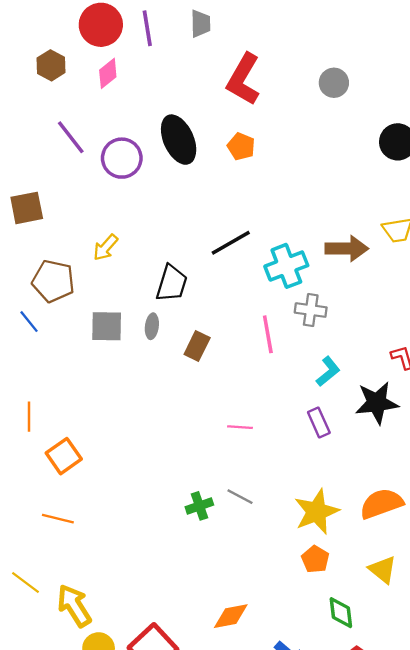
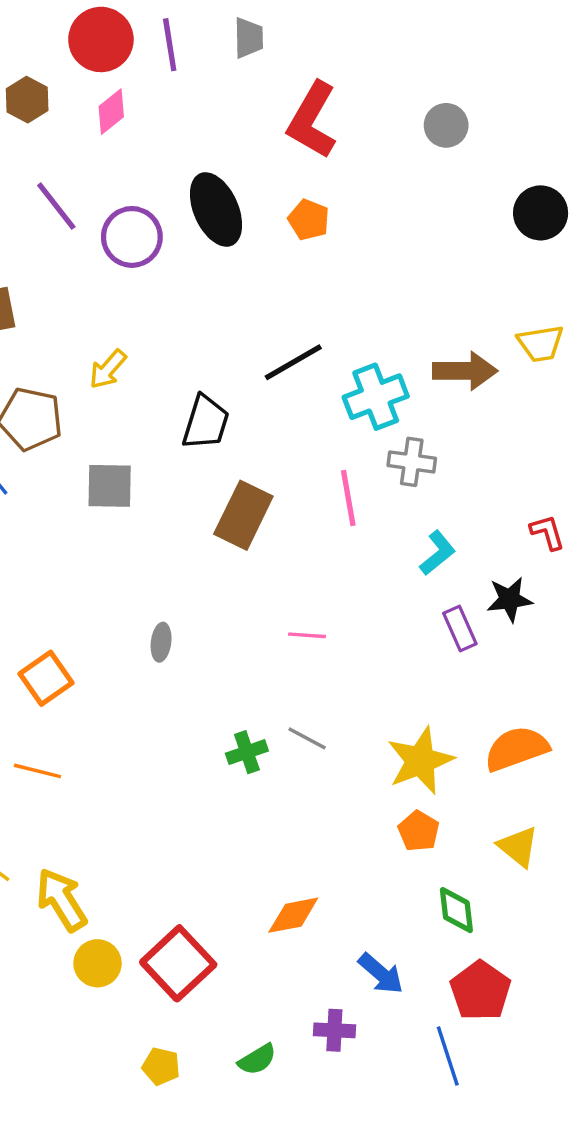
gray ellipse: (152, 326) -> (161, 642), moved
brown rectangle: (197, 346) -> (243, 515), size x1.5
black star: (377, 403) -> (510, 599), size x0.7
purple rectangle: (319, 422) -> (460, 628), moved

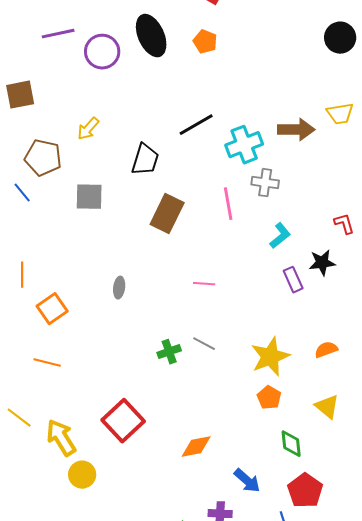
purple line: (56, 206) -> (58, 34), turned -64
orange semicircle: (516, 749) -> (326, 350), size x0.6
red square: (178, 963) -> (123, 421), moved

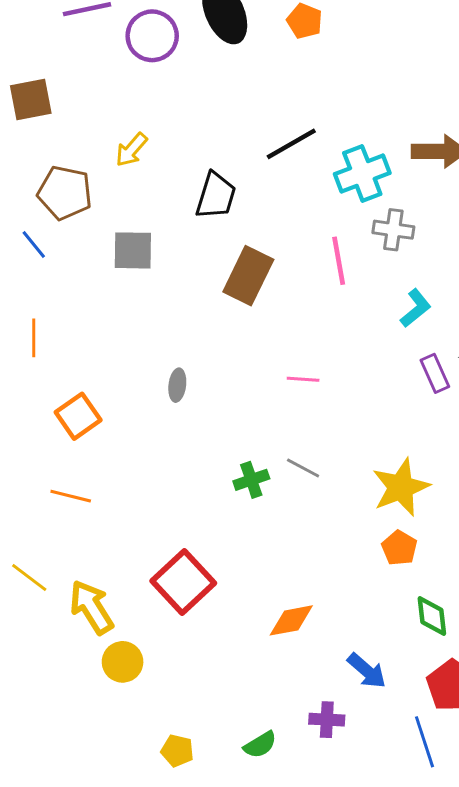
orange line: (22, 275) -> (34, 338), moved

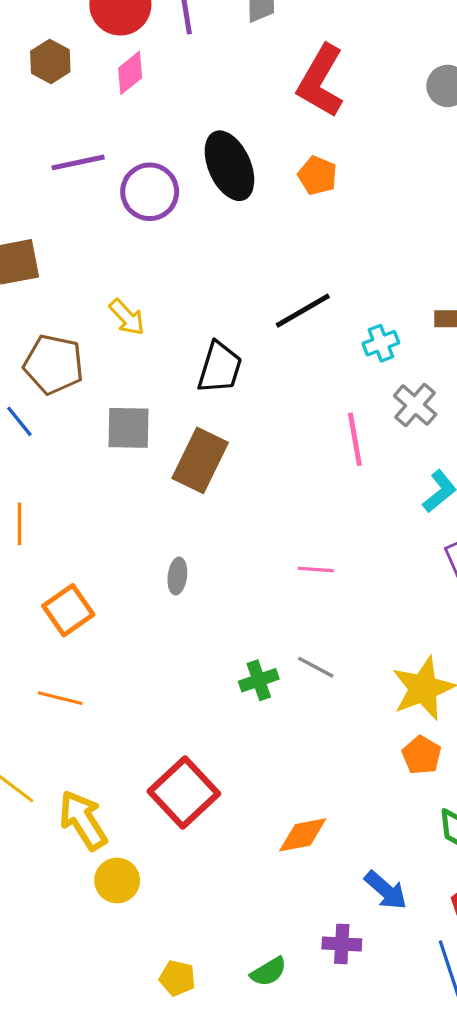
yellow arrow: (131, 150) -> (127, 317), turned -84
cyan cross: (362, 173) -> (381, 343), size x0.6
gray cross: (393, 230) -> (415, 405), turned 33
brown rectangle: (248, 276) -> (200, 460), moved

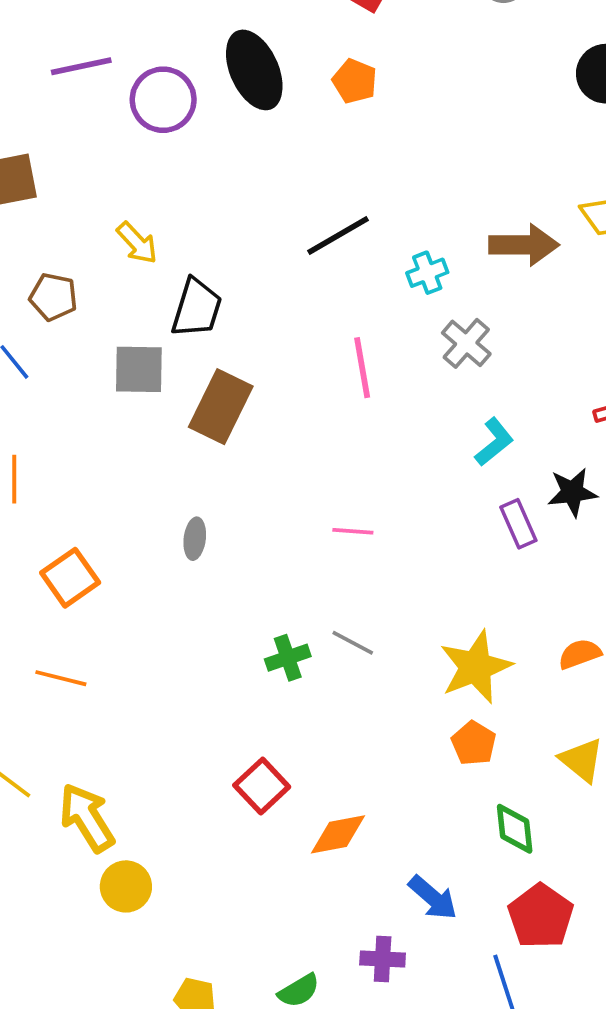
brown pentagon: (54, 364) -> (53, 297), size x0.7
black trapezoid: (220, 368) -> (197, 308), moved
pink line: (355, 439) -> (362, 368), moved
red square: (184, 793) -> (262, 786), moved, size x0.7

